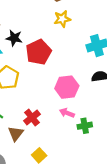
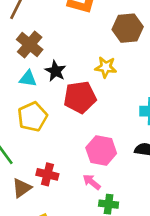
yellow star: (62, 19) -> (106, 67), moved
red cross: (32, 117) -> (47, 174), turned 35

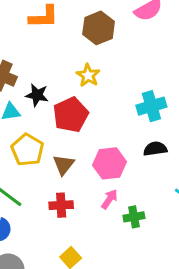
yellow star: (106, 67) -> (88, 75), turned -30
pink arrow: (92, 182) -> (109, 199), turned 102
brown triangle: (22, 188) -> (63, 165), moved

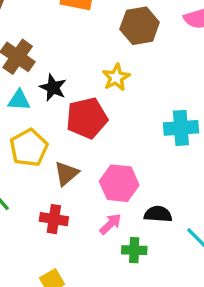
black semicircle: (155, 149) -> (158, 214), moved

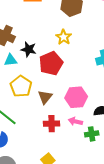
red cross: (54, 219) -> (52, 124), moved
pink arrow: (110, 224) -> (75, 121), turned -112

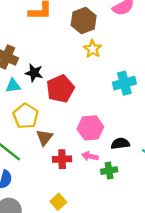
yellow star: (64, 37) -> (93, 49), moved
brown triangle: (45, 97) -> (44, 137), moved

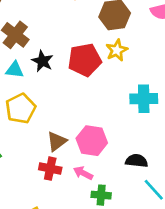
red pentagon: (60, 89) -> (85, 60), moved
brown triangle: (44, 137) -> (57, 141), moved
black semicircle: (120, 143) -> (137, 161), moved

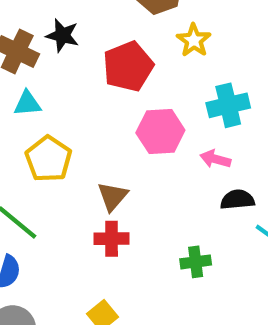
yellow star: (117, 50) -> (194, 40), moved
black star: (42, 61) -> (62, 35), moved
pink hexagon: (92, 141) -> (160, 132), moved
pink arrow: (83, 173) -> (215, 159), moved

